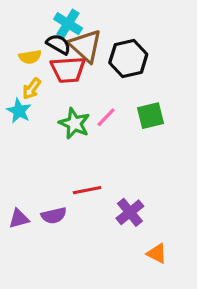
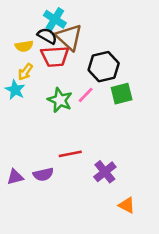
black hexagon: (128, 59) -> (104, 67), moved

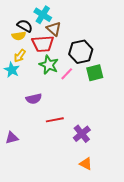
black semicircle: (47, 36) -> (25, 26), moved
brown triangle: (69, 37) -> (54, 29), size x0.7
green star: (60, 100) -> (49, 65), moved
purple semicircle: (43, 174) -> (34, 99), moved
orange triangle: (127, 205) -> (86, 164), moved

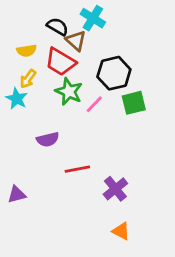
cyan cross: (43, 15) -> (93, 18), moved
black semicircle: (25, 26) -> (58, 27), moved
red trapezoid: (43, 44) -> (60, 62), turned 35

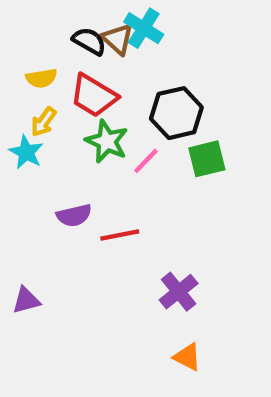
brown triangle: (76, 41) -> (118, 39), moved
red line: (77, 169) -> (120, 235), moved

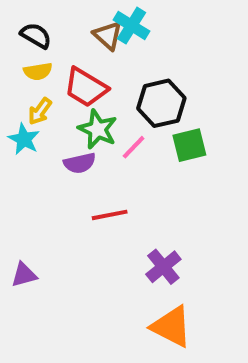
black semicircle: (89, 41) -> (36, 36), moved
purple semicircle: (74, 215) -> (80, 163), moved
orange triangle: (187, 357) -> (171, 327), size x1.6

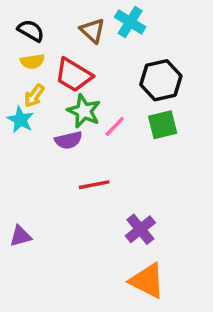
cyan cross: (132, 26) -> (130, 22), moved
black hexagon: (161, 103) -> (161, 80), moved

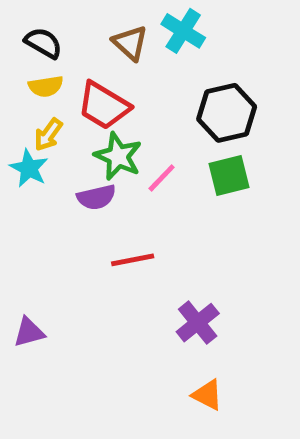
orange triangle: (147, 281) -> (207, 395), size x0.6

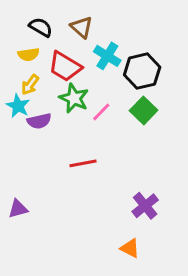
cyan cross: (183, 31) -> (107, 56), moved
black semicircle: (43, 43) -> (41, 27), moved
green square: (229, 176) -> (144, 110), turned -32
purple semicircle: (96, 197) -> (39, 121), moved
purple cross: (198, 323) -> (145, 206), moved

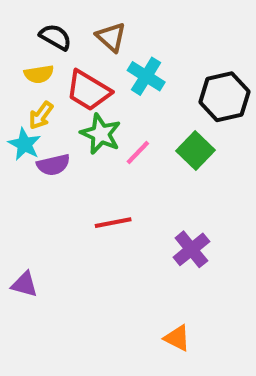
black hexagon: (142, 71) -> (224, 97), moved
purple cross: (145, 206) -> (191, 249), moved
purple triangle: (18, 209) -> (24, 284), turned 30

